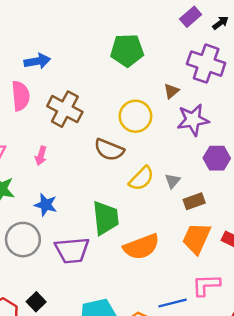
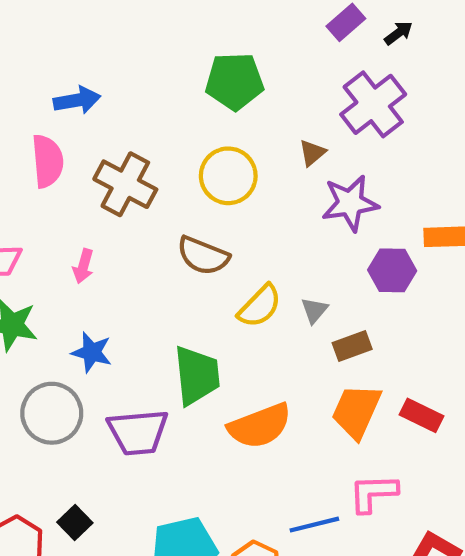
purple cross: (206, 64) -> (373, 104), turned 33
yellow circle: (135, 116) -> (228, 176), moved

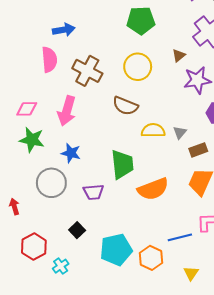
pink arrow: (83, 266) -> (67, 111), size x1.8
yellow semicircle: (260, 306) -> (153, 130), turned -135
purple trapezoid: (138, 432) -> (93, 192), size x0.7
black square: (75, 522) -> (77, 230), moved

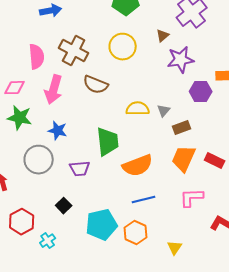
pink semicircle: (49, 60) -> (37, 57), moved
brown semicircle: (125, 106) -> (96, 85), moved
blue line: (180, 237) -> (144, 200), moved

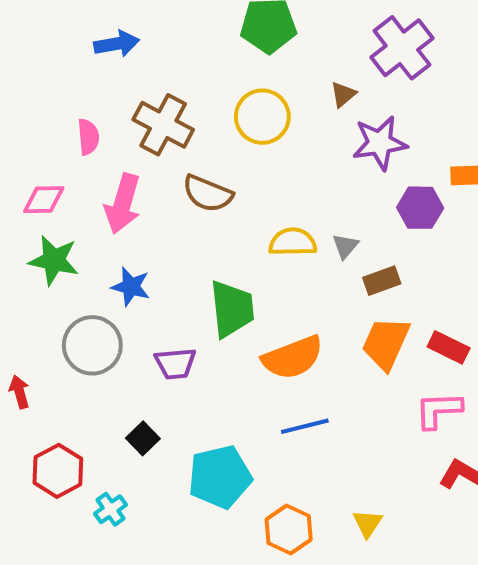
pink semicircle: (37, 57) -> (88, 137), size x0.7
pink L-shape: (192, 198) -> (438, 410), moved
orange hexagon: (136, 233) -> (289, 529), moved

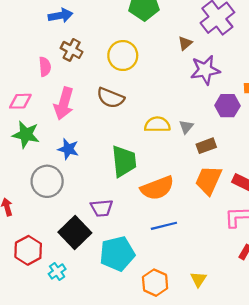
yellow circle: (262, 117) -> (123, 56), moved
brown cross: (163, 125) -> (72, 50), moved, size x0.7
purple trapezoid: (175, 364) -> (102, 208), moved
black square: (143, 438) -> (75, 233), size x1.8

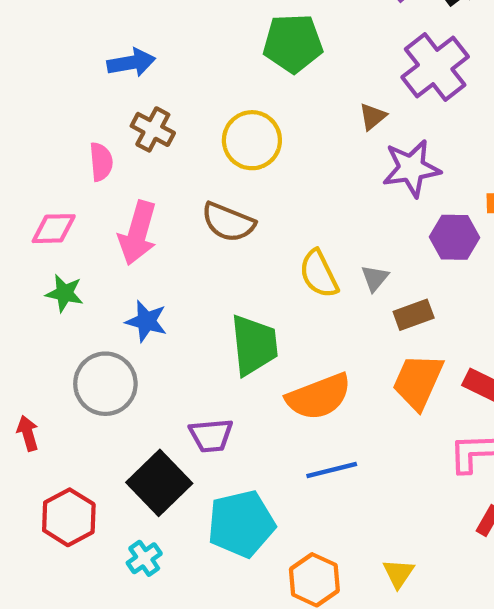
yellow semicircle: (157, 125) -> (319, 274), turned -115
green star: (26, 135) -> (64, 293), size x0.7
cyan cross: (57, 271) -> (144, 558), moved

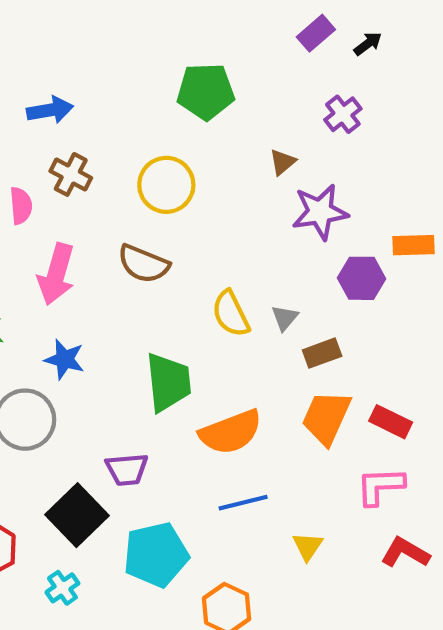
purple cross: (435, 67) -> (343, 114), size x0.6
yellow triangle: (398, 573) -> (308, 546), moved

